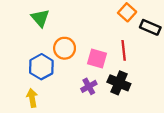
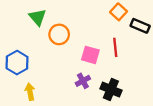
orange circle: (65, 48) -> (59, 34), moved
blue hexagon: (41, 67) -> (17, 63), moved
black cross: (119, 83) -> (111, 90), moved

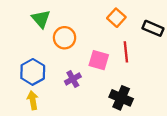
orange square: (119, 12) -> (116, 18), moved
blue hexagon: (17, 63) -> (33, 72), moved
purple cross: (83, 81) -> (73, 79), moved

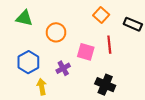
green triangle: (41, 19) -> (24, 18), moved, turned -36
yellow arrow: (33, 100) -> (42, 87), moved

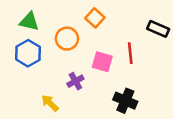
orange square: (101, 15) -> (95, 18), moved
blue hexagon: (28, 62) -> (28, 53), moved
yellow arrow: (42, 87) -> (50, 103), turned -35

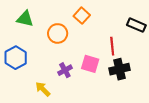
blue hexagon: (28, 53) -> (16, 58), moved
pink square: (102, 62) -> (90, 64), moved
black cross: (125, 101) -> (120, 69), moved, turned -36

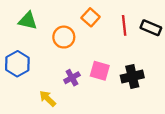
red line: (112, 46) -> (124, 25), moved

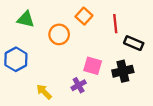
black rectangle: (151, 28) -> (134, 43), moved
purple cross: (72, 78) -> (79, 85), moved

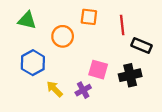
orange square: (84, 16) -> (89, 17), turned -35
blue hexagon: (16, 59) -> (33, 63), moved
yellow arrow: (44, 92) -> (55, 89), moved

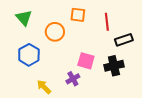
green triangle: (27, 20) -> (24, 18), turned 36
black rectangle: (142, 45) -> (124, 40), turned -42
yellow arrow: (55, 89) -> (44, 87), moved

